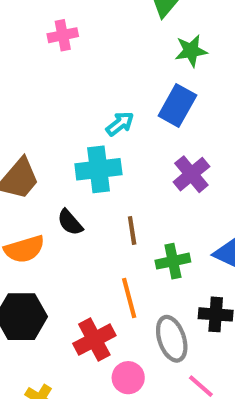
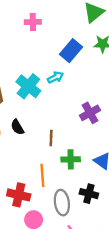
blue rectangle: (177, 105) -> (71, 51), moved
cyan cross: (98, 169) -> (28, 86), moved, turned 35
red cross: (94, 340) -> (19, 195), turned 30

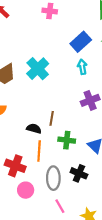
cyan arrow: (55, 77) -> (82, 67), moved, turned -80
black semicircle: (17, 127) -> (34, 129), moved, turned 128

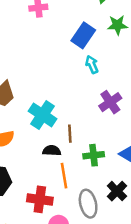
cyan cross: (38, 69) -> (43, 115), moved
black cross: (79, 173) -> (117, 191), turned 35

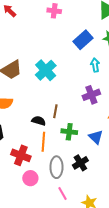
cyan arrow: (92, 65) -> (95, 65), moved
cyan cross: (43, 115) -> (46, 70), moved

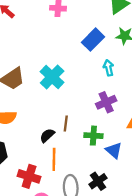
black semicircle: (39, 121) -> (47, 135), turned -56
green cross: (69, 132) -> (93, 136), moved

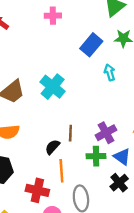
purple cross: (106, 102) -> (106, 133), moved
green cross: (93, 136) -> (96, 156), moved
black cross: (98, 181) -> (119, 183), moved

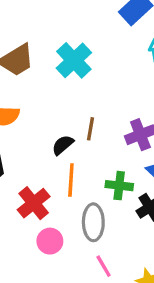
green cross: (96, 156) -> (119, 186), moved
red cross: (37, 190) -> (34, 203), turned 30

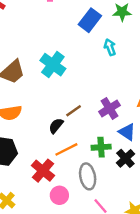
brown line: (91, 129) -> (74, 111), turned 56
orange line: (71, 180) -> (66, 149), turned 70

